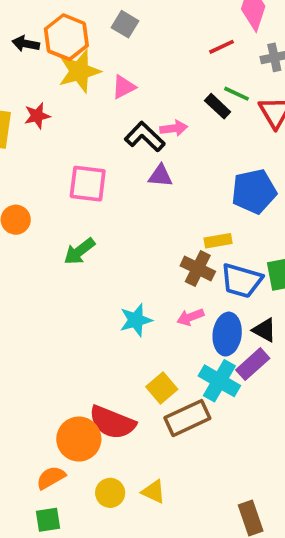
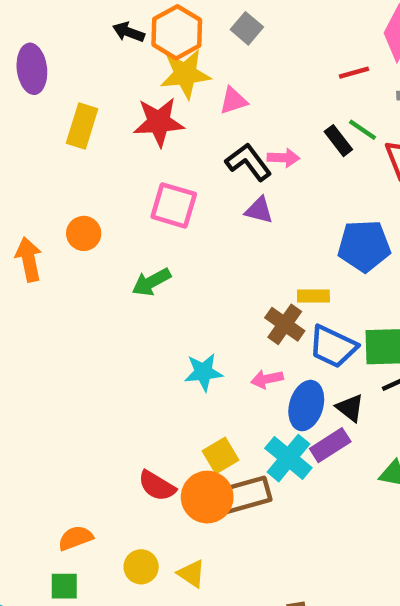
red star: (37, 116) -> (159, 122), moved, size x1.6
red semicircle: (112, 422) -> (157, 486), size x0.7
orange circle: (79, 439) -> (207, 497), moved

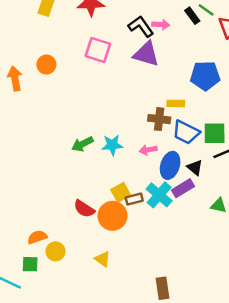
purple triangle: (259, 210) -> (146, 54), size x1.6
green arrow: (151, 282) -> (82, 144), moved
brown cross: (285, 324) -> (159, 119), turned -30
brown rectangle: (244, 495) -> (134, 199), moved, size x0.6
yellow circle: (141, 567) -> (55, 251), moved

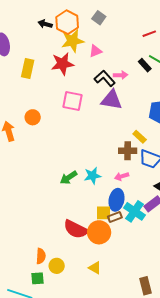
yellow rectangle: (176, 103) -> (140, 137), turned 48
blue ellipse: (170, 165) -> (117, 200), moved
yellow square: (121, 192) -> (104, 213), turned 35
red semicircle: (84, 209) -> (76, 229), size x1.4
orange semicircle: (37, 237) -> (41, 256), turned 119

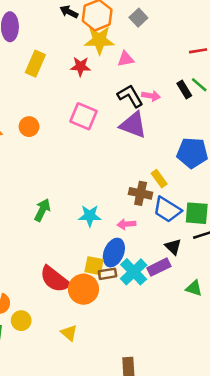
red star: (62, 64) -> (80, 66), size x0.7
green arrow: (69, 178) -> (42, 210), moved, turned 138

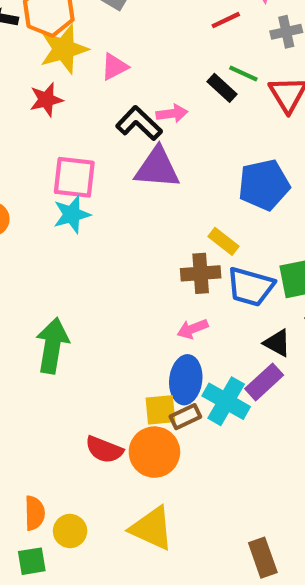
green arrow: (42, 210) -> (52, 346), size x1.4
cyan star: (90, 216) -> (72, 215), moved
red semicircle: (55, 279) -> (104, 450), size x0.7
yellow triangle: (69, 333) -> (152, 528), size x1.6

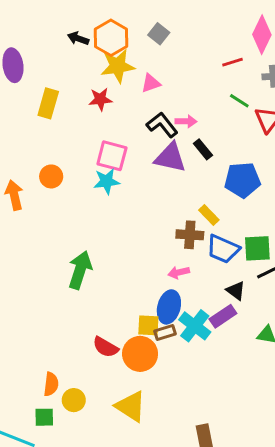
black rectangle: (222, 88) -> (203, 149), moved

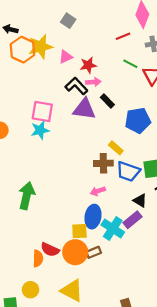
orange hexagon: (111, 38) -> (22, 50), moved
red star: (100, 99) -> (88, 65), moved
brown rectangle: (165, 332) -> (94, 252), moved
orange semicircle: (51, 384) -> (38, 258), moved

